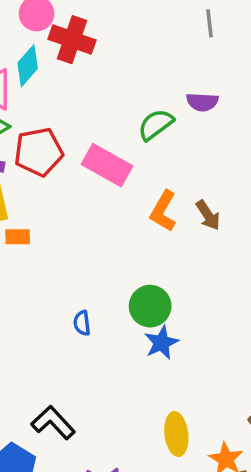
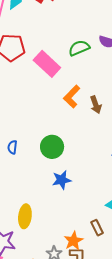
blue star: (161, 343) -> (62, 180), moved
yellow ellipse: (176, 434) -> (25, 216), moved

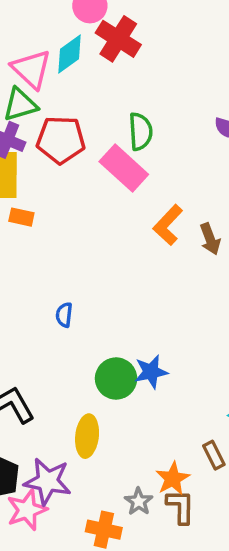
green semicircle: (79, 48) -> (140, 131), moved, turned 110
green circle: (52, 147) -> (116, 379), moved

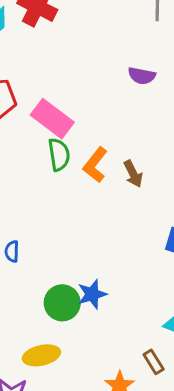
green semicircle: (140, 131) -> (59, 155), moved
yellow ellipse: (87, 436) -> (41, 355), turned 76

